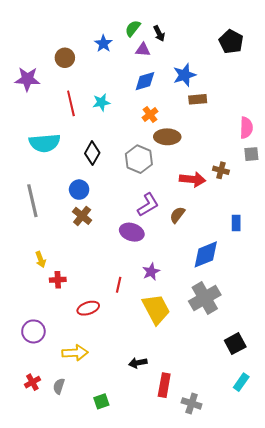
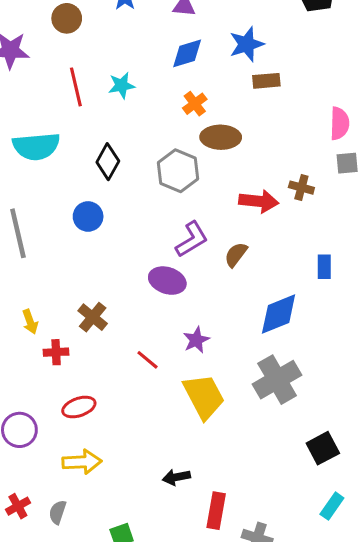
brown cross: (82, 216) -> (93, 317), moved
red line: (119, 285) -> (147, 360), turned -63
red ellipse: (88, 308) -> (79, 407), moved

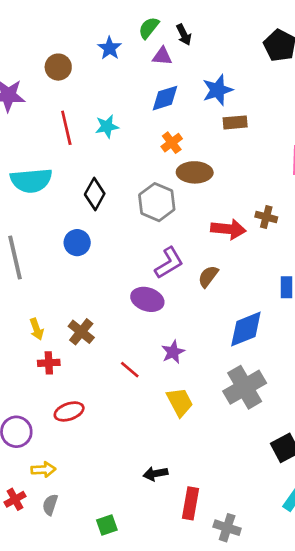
yellow arrow: (30, 322) -> (37, 329), moved
yellow trapezoid: (204, 396) -> (180, 402), size x0.7
yellow arrow: (82, 462) -> (43, 470), moved, size x0.7

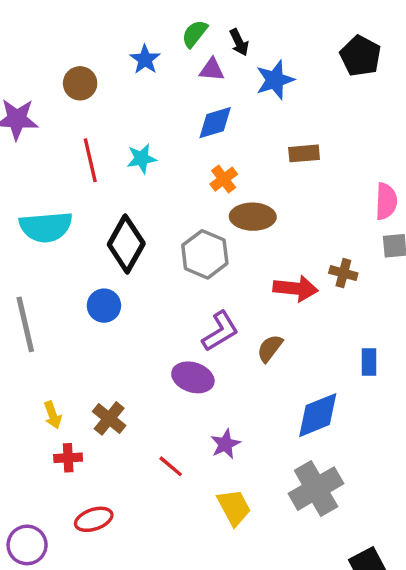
blue star: (218, 90) -> (275, 80), moved
black diamond: (95, 194) -> (126, 244), size x1.4

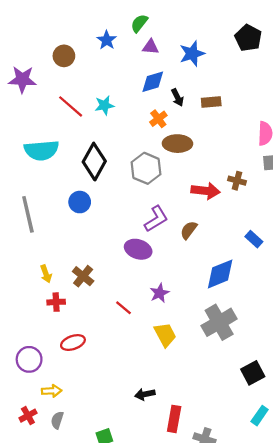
black arrow: (239, 42) -> (177, 97), moved
red line: (90, 160) -> (71, 106), turned -36
blue rectangle: (369, 362) -> (254, 239), turned -48

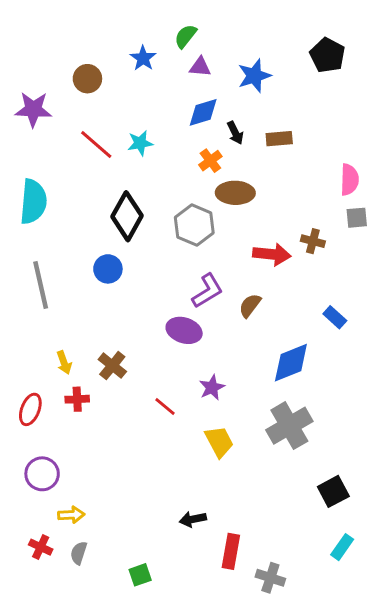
cyan semicircle: (41, 150) -> (33, 202), moved, turned -80
red ellipse: (73, 343) -> (30, 409), moved, turned -50
red cross: (28, 416) -> (41, 547), turned -36

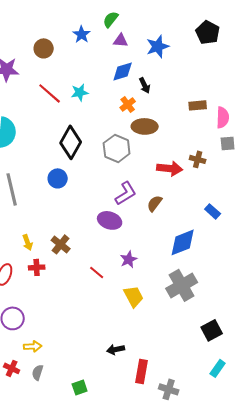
brown rectangle: (279, 139) -> (198, 105), moved

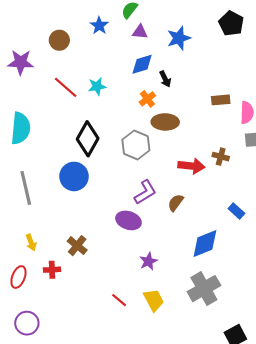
blue circle: (58, 178) -> (74, 176), size x1.4
yellow arrow: (28, 242) -> (31, 242), moved
red line: (97, 272) -> (119, 300), moved

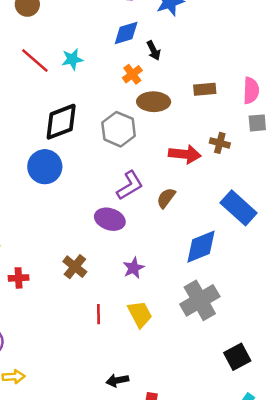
brown rectangle: (221, 100) -> (205, 89), moved
black diamond: (88, 139) -> (61, 122), turned 40
blue rectangle: (236, 211) -> (239, 208), size x1.8
brown cross: (77, 246) -> (75, 267), moved
red line: (119, 300) -> (99, 314), turned 49

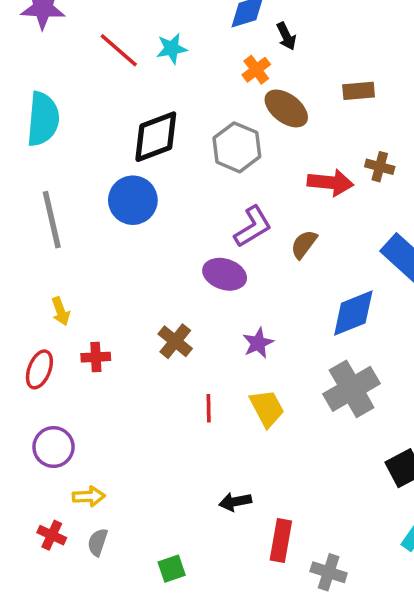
brown ellipse: (154, 102) -> (286, 108), turned 36

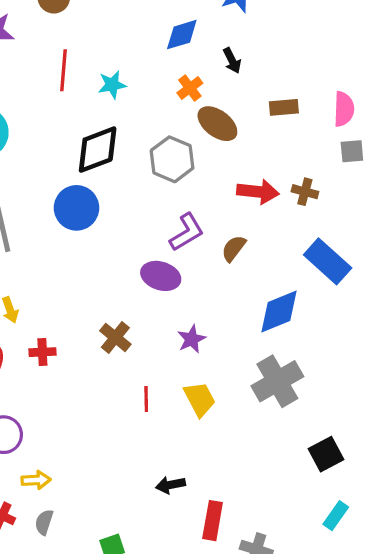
black arrow: (286, 36) -> (232, 60), moved
cyan star: (172, 49) -> (112, 85), moved
red line: (119, 50) -> (64, 70), turned 54
brown cross: (380, 167) -> (305, 192), moved

